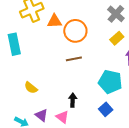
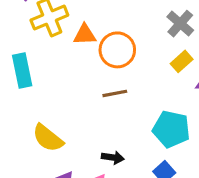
yellow semicircle: (31, 88) -> (48, 138), size x1.5
black arrow: (73, 100) -> (113, 157), turned 96

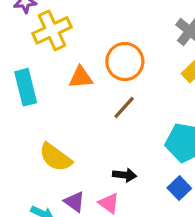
orange triangle: (85, 35) -> (81, 77), moved
brown line: (115, 93) -> (124, 108), turned -35

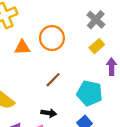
brown line: (124, 108) -> (53, 80), moved

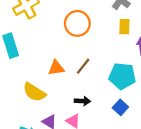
yellow rectangle: (97, 46) -> (124, 27), turned -40
orange triangle: (22, 47) -> (56, 68), moved

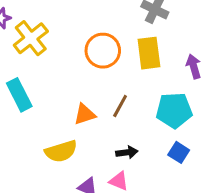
yellow rectangle: (124, 27) -> (149, 53), moved, size x1.5
yellow semicircle: (34, 92) -> (61, 151), turned -40

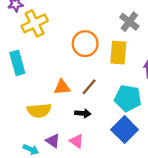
black arrow: (127, 152) -> (83, 113), moved
blue square: (179, 152) -> (125, 130), size x1.6

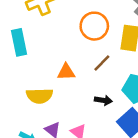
brown line: (89, 87) -> (102, 63), moved
black arrow: (83, 113) -> (103, 100), moved

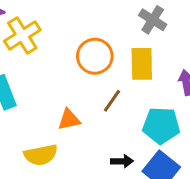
black arrow: (103, 100) -> (122, 161), moved

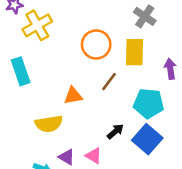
black arrow: (122, 161) -> (115, 131), turned -42

